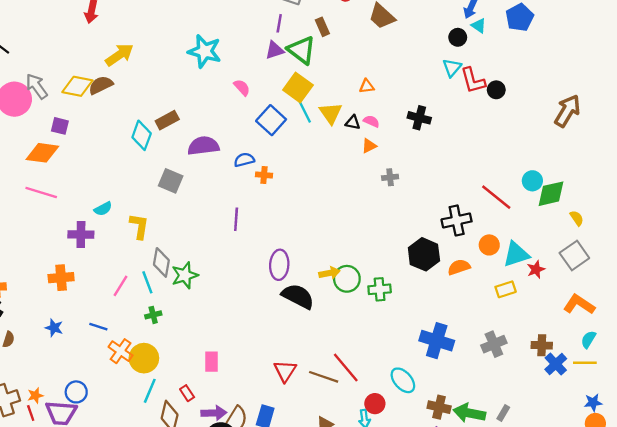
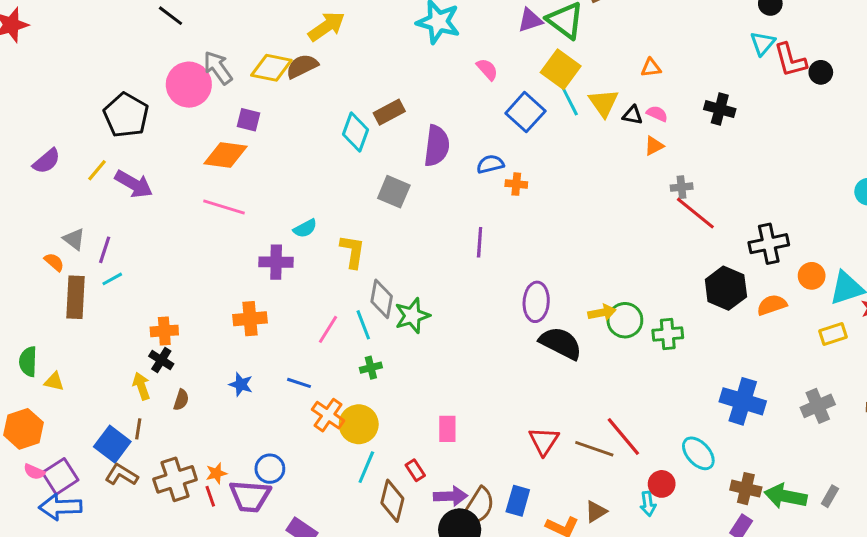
purple semicircle: (203, 146) -> (437, 146), turned 104
red line: (496, 197) -> (695, 213), moved

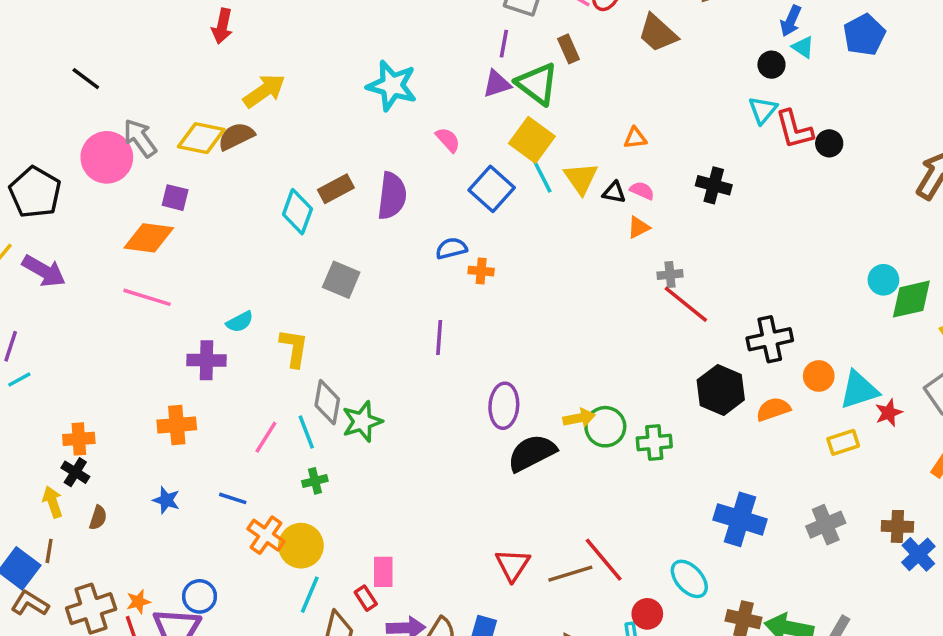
purple semicircle: (437, 146) -> (392, 196), moved
black semicircle: (561, 343) -> (532, 453), turned -54
pink rectangle: (447, 429) -> (383, 572), moved
brown line: (594, 449) -> (570, 574), turned -36

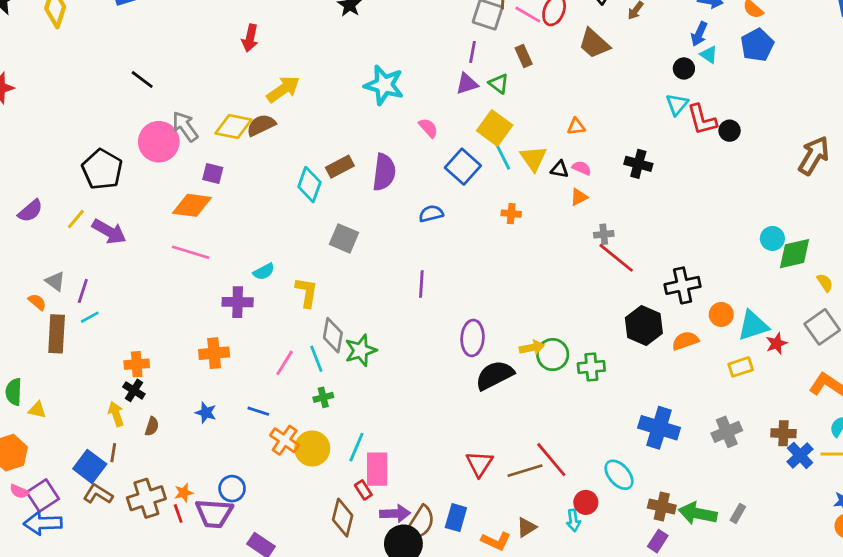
green triangle: (537, 84) -> (499, 84), size x0.6
orange cross: (481, 271) -> (511, 214), moved
pink rectangle: (383, 572) -> (377, 469), size x1.4
cyan line: (310, 595) -> (356, 447), moved

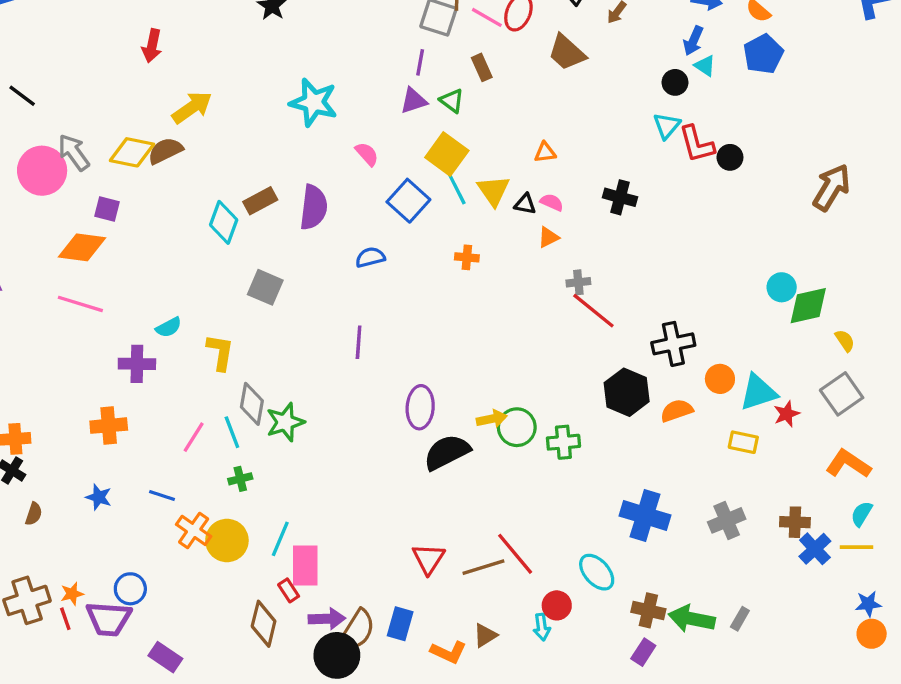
yellow rectangle: (741, 367) -> (743, 442), turned 30

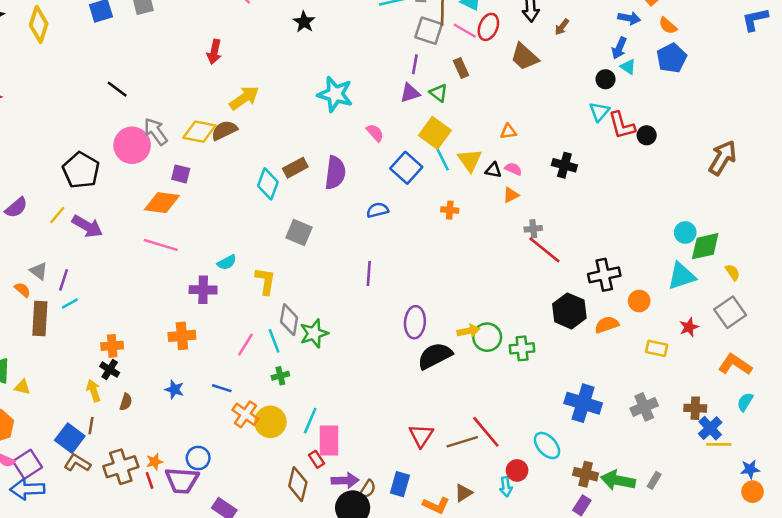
cyan triangle: (758, 392) -> (682, 276), moved
yellow line: (857, 547) -> (719, 444), moved
brown semicircle: (357, 630) -> (368, 489), size x0.6

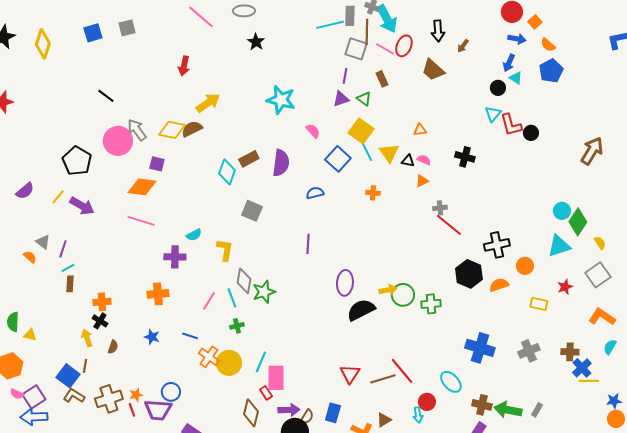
green diamond: (705, 246) -> (578, 222), turned -44
brown rectangle: (40, 318) -> (70, 284), moved, size x0.6

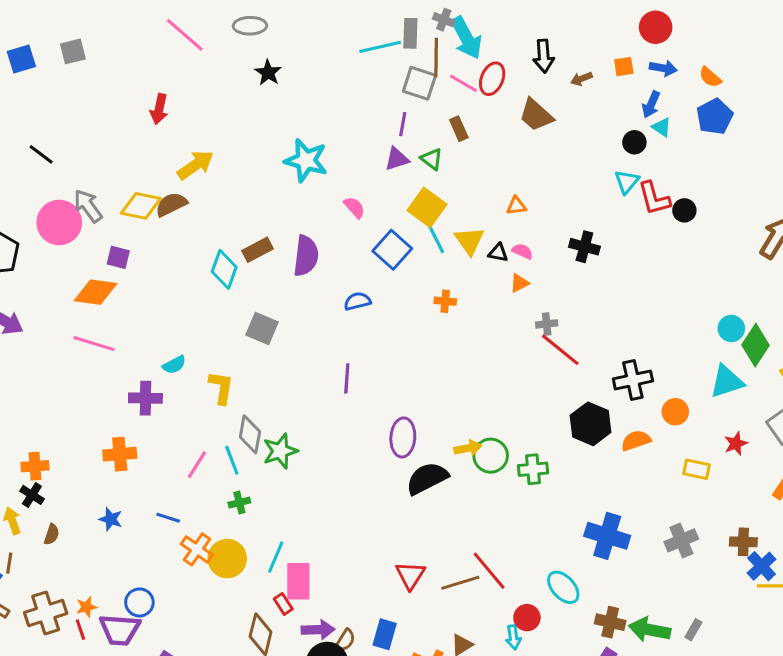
orange square: (535, 22) -> (624, 67), moved, turned 32
brown arrow: (463, 46) -> (581, 79), turned 32

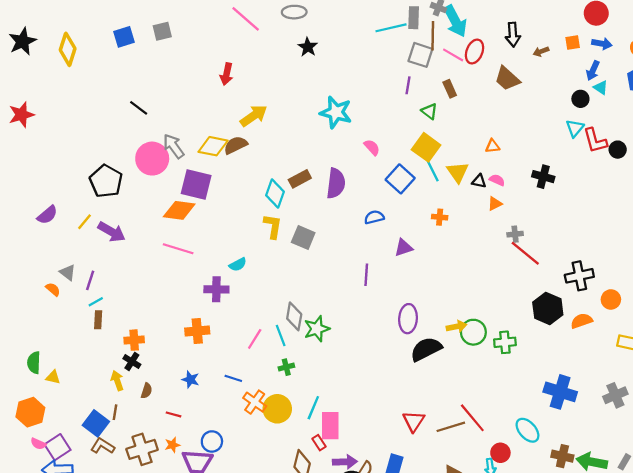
purple triangle: (397, 159) -> (404, 248), moved
purple square: (118, 257) -> (196, 185), size x1.8
yellow L-shape: (221, 388) -> (273, 226), moved
red line: (80, 630) -> (174, 414), moved, turned -56

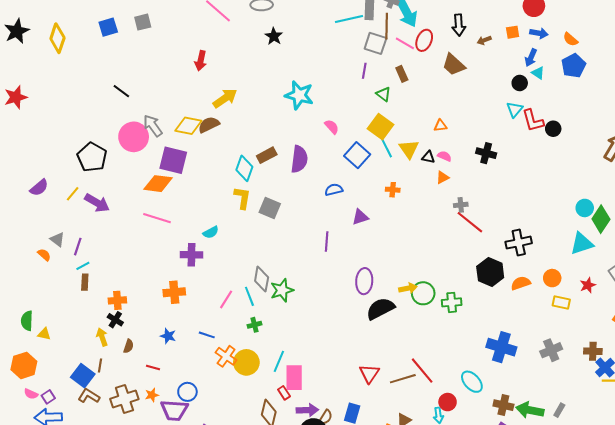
orange circle: (611, 299) -> (552, 278), moved
purple square: (57, 447) -> (48, 397), size x0.6

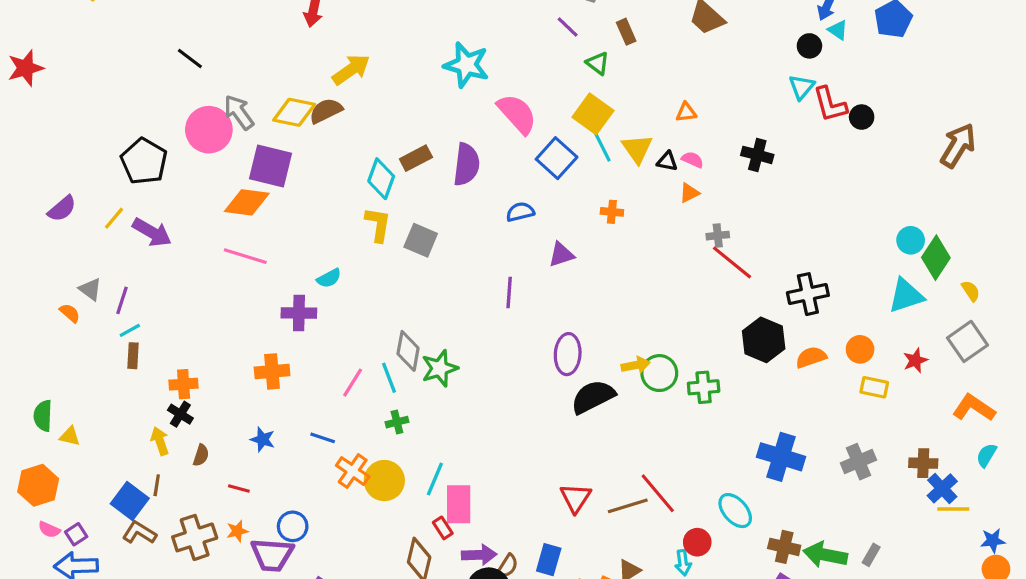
purple line: (364, 71) -> (568, 27), turned -56
pink semicircle: (332, 127) -> (517, 114), size x1.8

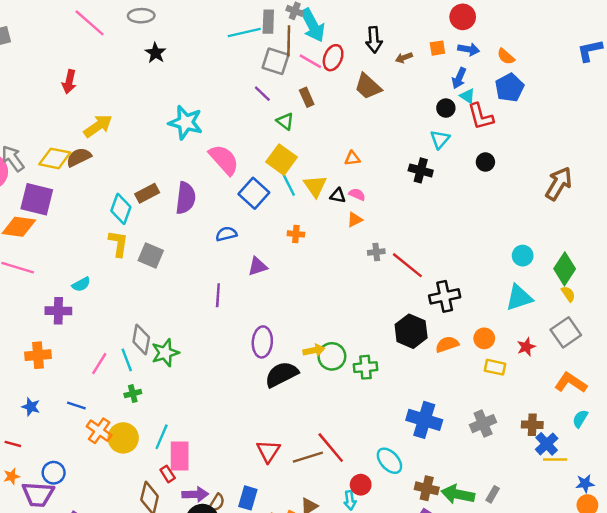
red L-shape: (830, 104) -> (481, 116), moved
black cross: (757, 155) -> (421, 170), moved
green diamond: (936, 258) -> (565, 269), moved
red line: (732, 262) -> (407, 265), moved

